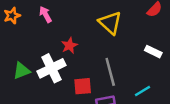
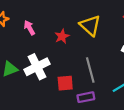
pink arrow: (46, 14) -> (29, 28), moved
red star: (69, 46) -> (62, 36), moved

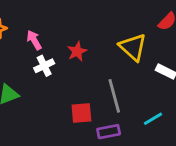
yellow triangle: (90, 25) -> (133, 47), moved
white cross: (37, 67) -> (44, 66), moved, size x0.6

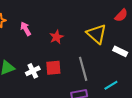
white cross: (44, 66) -> (33, 71), moved
red square: (81, 113) -> (53, 68), moved

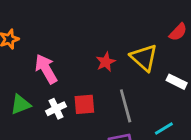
pink arrow: (26, 29) -> (46, 69), moved, size x1.5
red star: (56, 37) -> (106, 62), moved

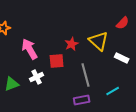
green triangle: (21, 104) -> (12, 84), moved
red square: (84, 104) -> (57, 61), moved

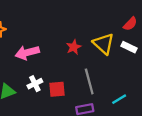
pink arrow: (30, 49) -> (27, 53), turned -75
white rectangle: (122, 58) -> (129, 47), moved
red square: (57, 61) -> (57, 89), moved

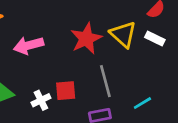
red star: (74, 47) -> (86, 39), size x1.6
white cross: (35, 84) -> (41, 100), moved

